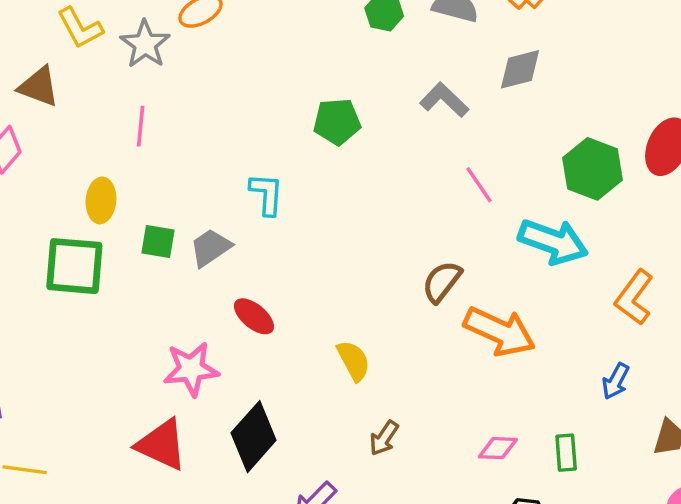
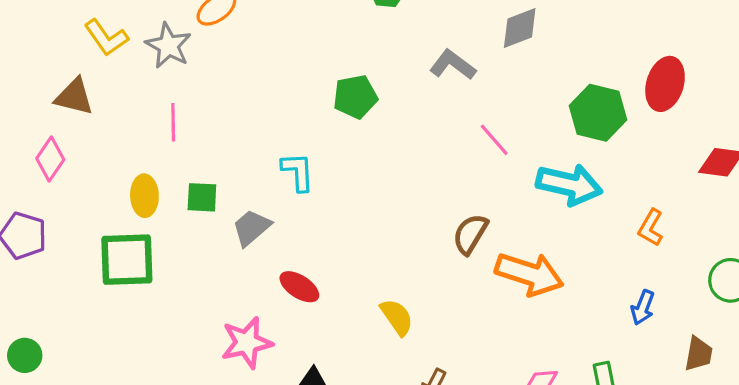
green square: (158, 241) -> (202, 197), moved
orange L-shape: (634, 297) -> (651, 228), size x0.7

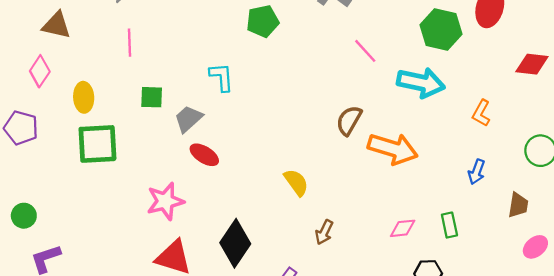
yellow ellipse: (144, 196) -> (84, 97), moved
red ellipse: (299, 287) -> (204, 155), moved
pink star: (247, 343) -> (165, 201), moved

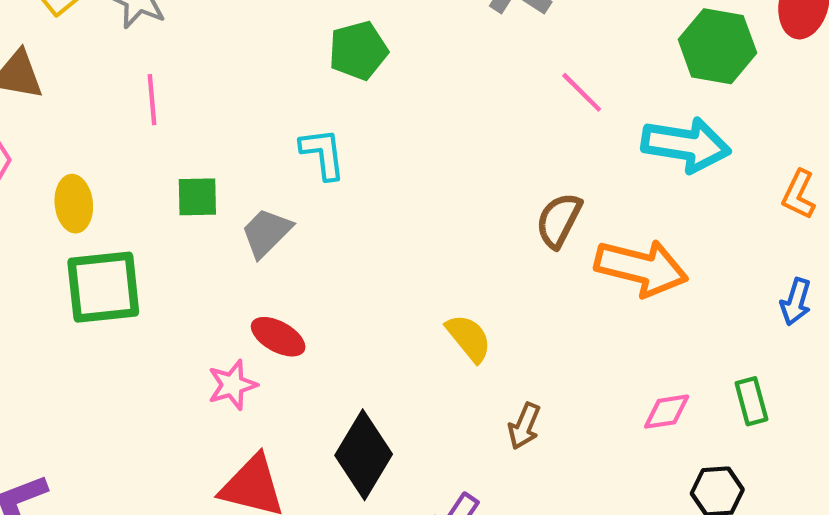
green pentagon: (263, 21) -> (358, 51), moved
red ellipse: (204, 155) -> (278, 337), moved
pink star: (165, 201) -> (232, 385), size x0.7

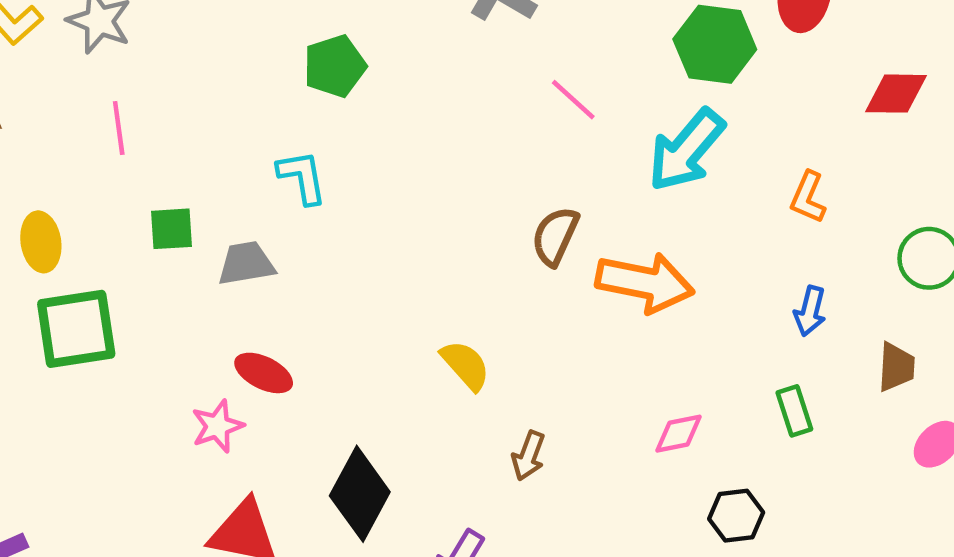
cyan arrow: (686, 145) -> (686, 150), turned 124
gray trapezoid: (266, 233) -> (246, 263), turned 38
green rectangle: (751, 401) -> (794, 411), moved

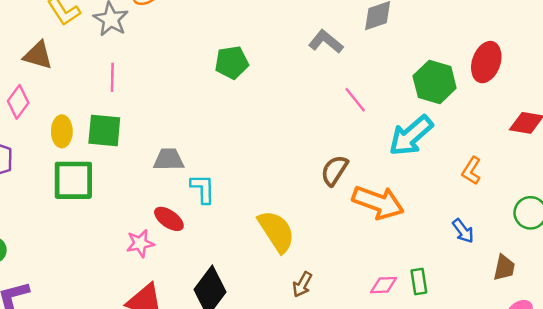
cyan L-shape: (302, 177) -> (203, 189), moved
green square: (171, 229) -> (104, 130), moved, size x1.4
blue arrow: (810, 311) -> (463, 231), turned -60
yellow semicircle: (465, 365) -> (276, 231), size x1.5
green rectangle: (794, 411) -> (419, 281), moved

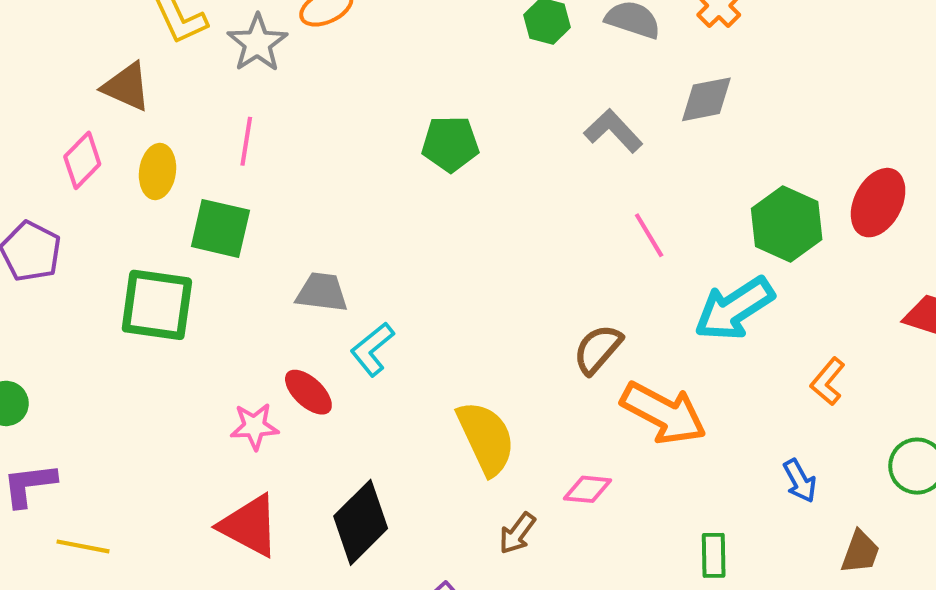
yellow ellipse: (62, 131) -> (158, 171), moved
cyan L-shape: (203, 189) -> (372, 349), turned -136
pink diamond: (384, 285) -> (588, 489), moved

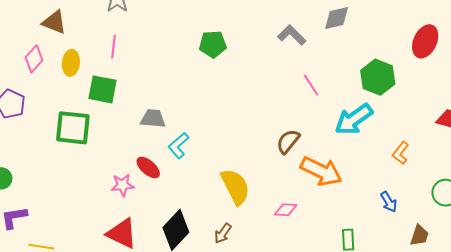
red ellipse: (878, 203) -> (425, 41), moved
brown arrow: (517, 533) -> (223, 233), moved

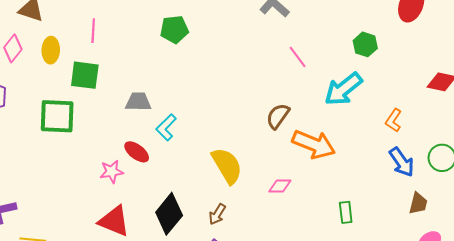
green pentagon: (213, 44) -> (174, 29), moved
green hexagon: (378, 77) -> (365, 44), size x0.7
blue arrow: (389, 202) -> (402, 162), moved, size x1.4

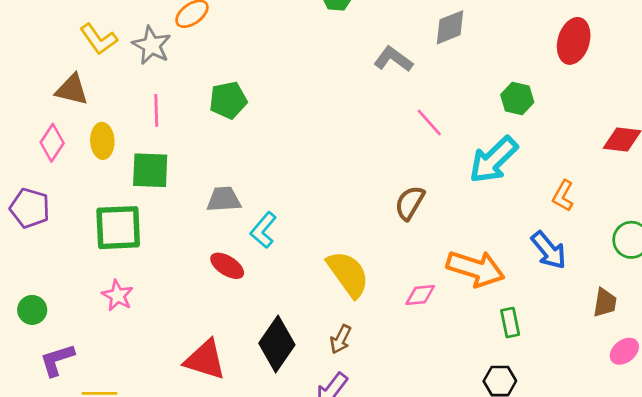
green pentagon: (174, 29) -> (228, 100), moved
orange arrow: (314, 144) -> (476, 269), moved
blue arrow: (402, 162) -> (549, 250), moved
pink star: (112, 172) -> (118, 295), moved, turned -30

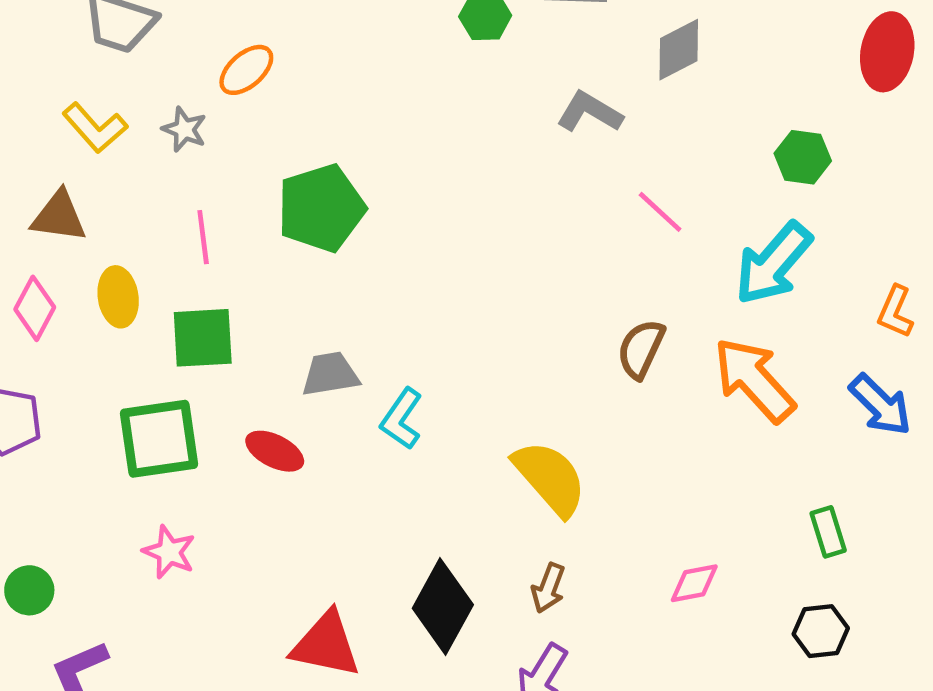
gray star: (152, 45) -> (184, 129), size x0.7
green pentagon: (228, 100) -> (321, 208), size x1.4
red ellipse: (227, 266) -> (275, 451), moved
orange arrow: (476, 269) -> (754, 380), moved, turned -144
pink diamond: (420, 295) -> (694, 583), moved

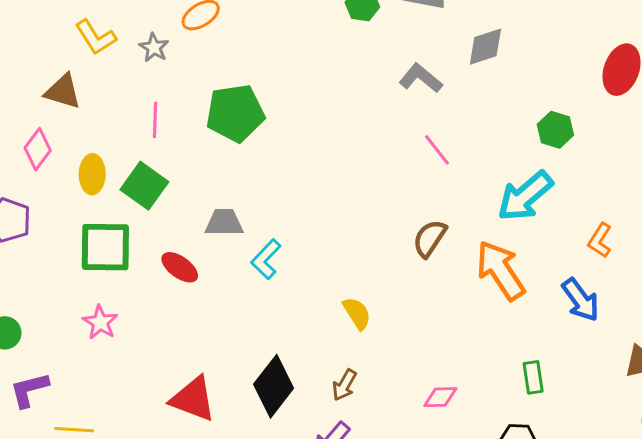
pink line: (660, 212) -> (437, 150), moved
yellow ellipse: (118, 297) -> (92, 174), moved
green square: (203, 338) -> (144, 186), turned 30
yellow semicircle: (550, 478) -> (357, 313), size x0.6

